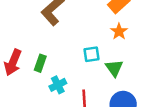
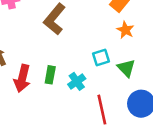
cyan cross: (58, 85) -> (77, 81), moved

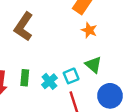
cyan square: (101, 58) -> (71, 76), moved

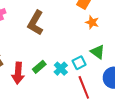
green rectangle: (25, 78) -> (39, 67), turned 48

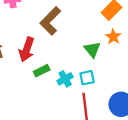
green triangle: (98, 52) -> (92, 49), moved
red arrow: (18, 73) -> (27, 49), moved

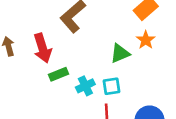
red arrow: (27, 49) -> (42, 48), turned -40
green triangle: (92, 49) -> (120, 53), turned 42

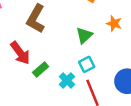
orange star: (146, 40) -> (114, 23), moved
cyan cross: (85, 86) -> (67, 80), moved

